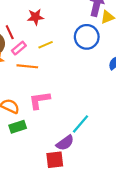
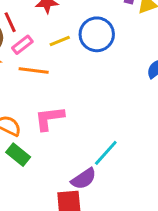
blue circle: (87, 37) -> (97, 34), moved
green rectangle: (18, 127) -> (18, 155), turned 56

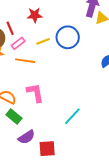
pink L-shape: (49, 118) -> (35, 93), turned 85
purple semicircle: (84, 179) -> (27, 137), moved

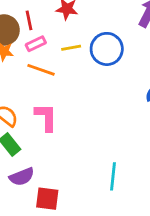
cyan line: (72, 116) -> (113, 176), moved, turned -48

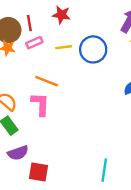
orange line: (41, 70) -> (47, 81), moved
cyan line: (113, 176) -> (104, 170), moved

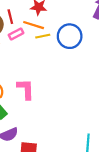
orange line: (47, 81) -> (34, 25), moved

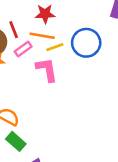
pink L-shape: (26, 89) -> (47, 70), moved

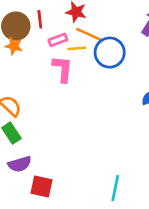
orange line: (42, 36) -> (88, 34), moved
pink rectangle: (23, 49) -> (58, 40), moved

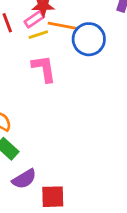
pink rectangle: (58, 40) -> (34, 19), moved
yellow line: (77, 48) -> (38, 35), moved

